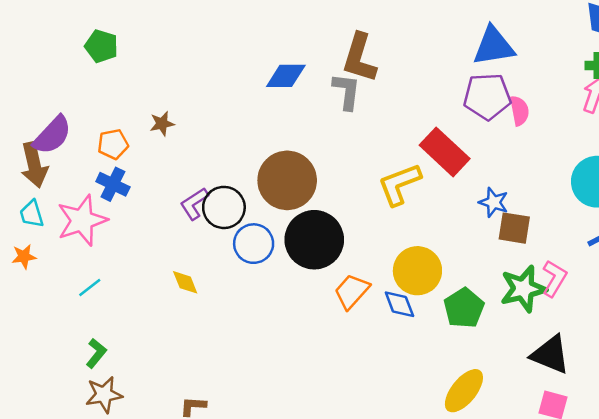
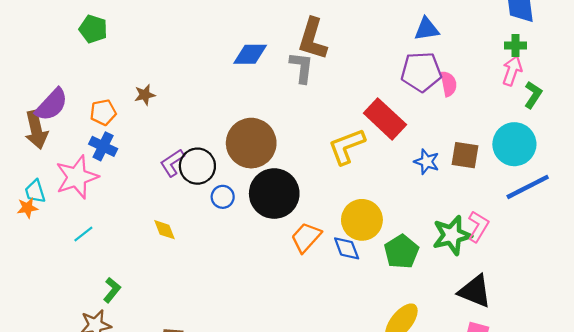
blue triangle: (494, 46) -> (427, 29), size x0.7
cyan trapezoid: (32, 214) -> (35, 191), moved
brown square: (514, 228) -> (465, 155), moved
blue circle: (254, 244) -> (223, 197), size x0.7
green L-shape: (96, 353) -> (112, 290), moved

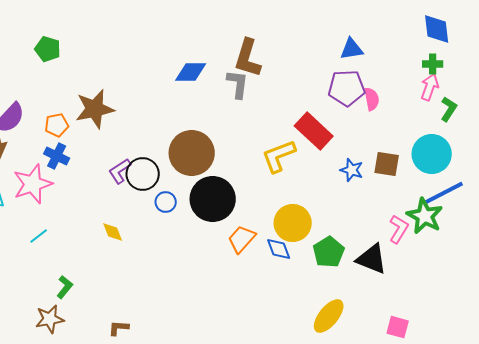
brown star: (145, 95) -> (95, 109), size x2.0
green star: (452, 235) -> (425, 216), moved, turned -30
black triangle: (475, 291) -> (372, 259), moved

